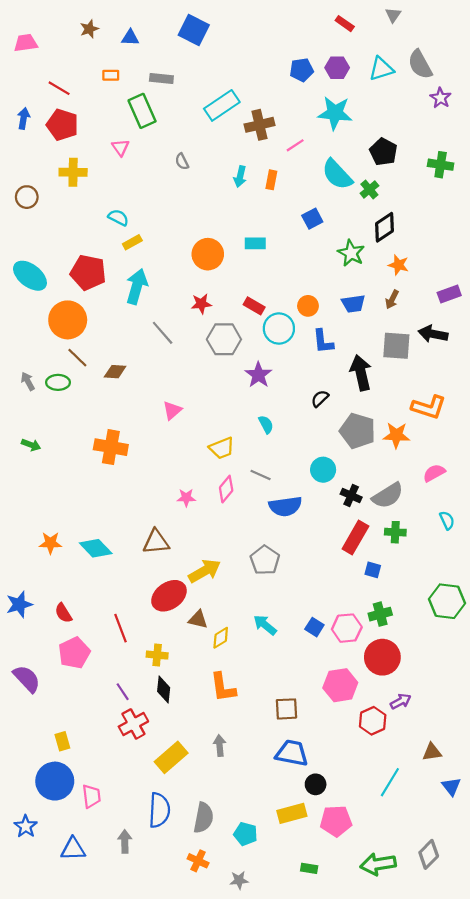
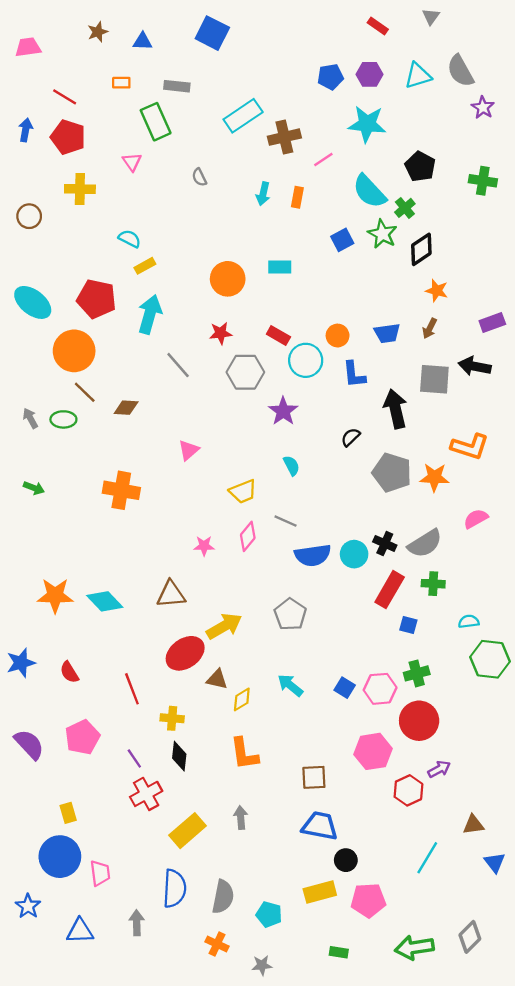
green star: (351, 253) -> (382, 234), moved
cyan circle: (323, 470) -> (354, 554), moved
cyan semicircle: (447, 520) -> (469, 621), moved, turned -72
orange star: (50, 543) -> (55, 595), size x1.4
pink pentagon: (74, 653) -> (82, 737), moved

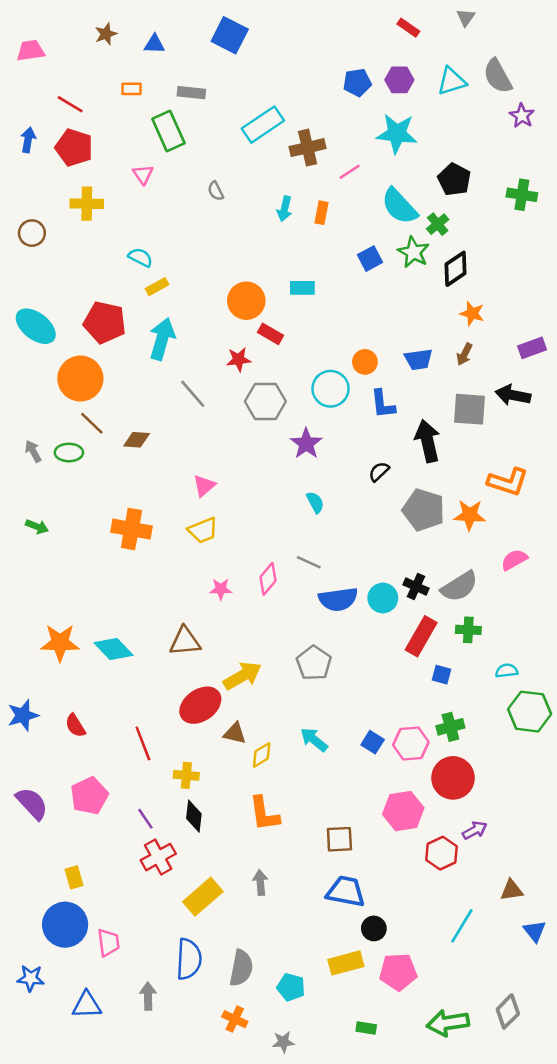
red rectangle: (278, 336) -> (271, 334), moved
yellow trapezoid: (243, 491) -> (203, 530), moved
blue star: (28, 906) -> (31, 978), turned -30

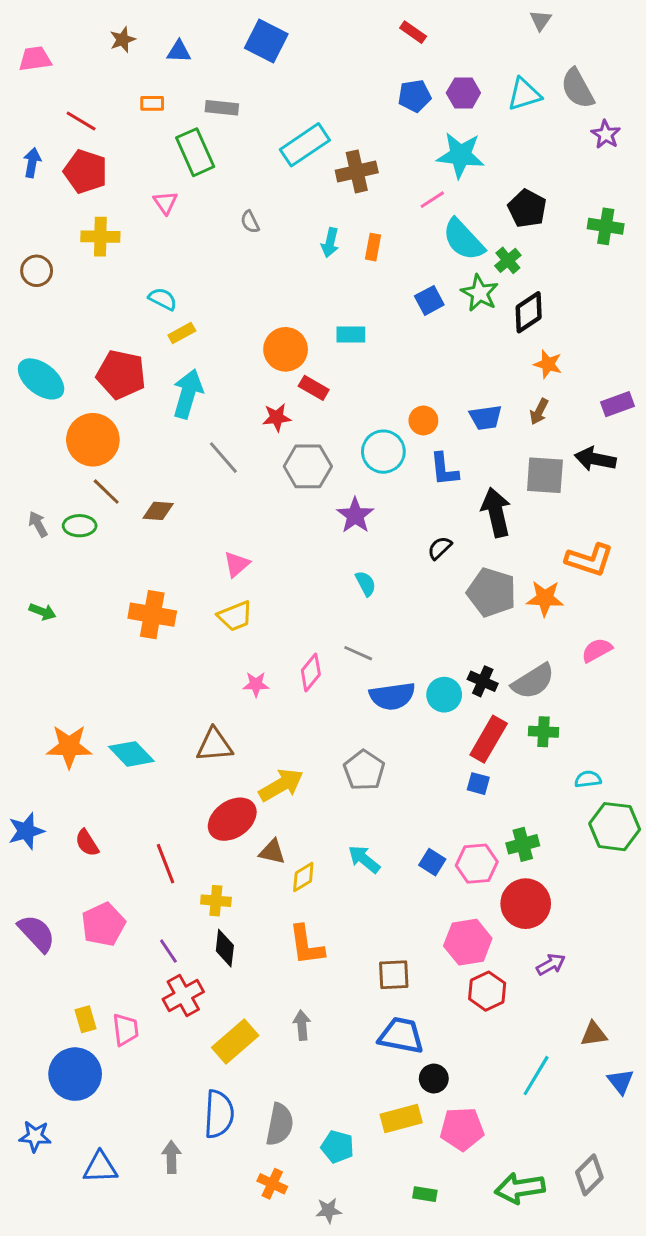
red rectangle: (408, 28) -> (413, 32), moved
pink line: (350, 172) -> (432, 200), moved
blue square: (441, 675) -> (478, 784), moved
red hexagon: (441, 853) -> (487, 991), moved
pink trapezoid: (108, 943) -> (125, 1030), moved

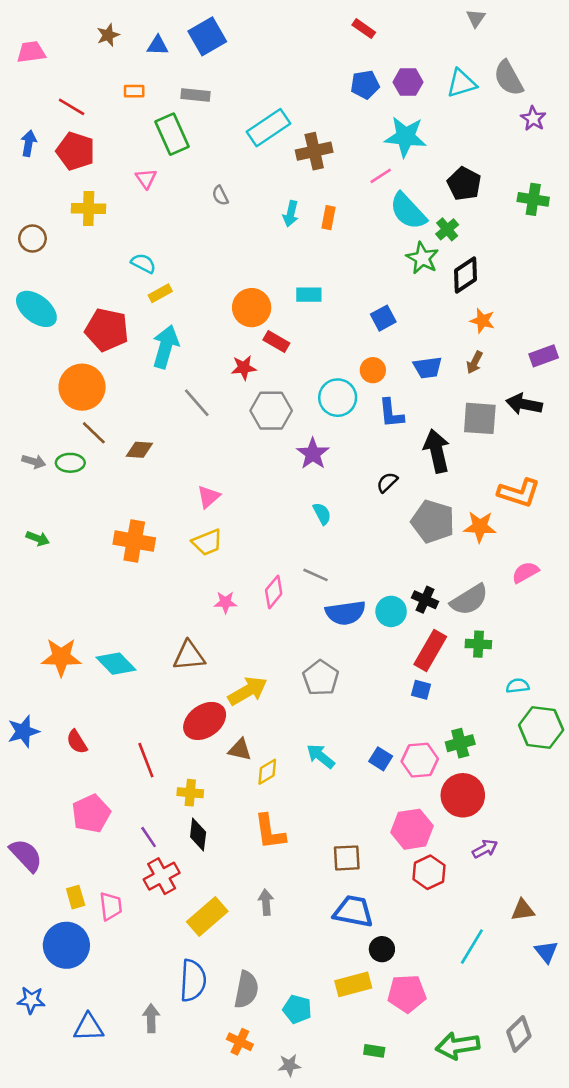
blue square: (266, 41) -> (207, 36), moved, turned 33
blue square: (429, 300) -> (383, 318), moved
cyan ellipse: (41, 379) -> (36, 309), moved
gray arrow: (38, 524) -> (34, 461), turned 135
purple semicircle: (37, 933) -> (26, 855), moved

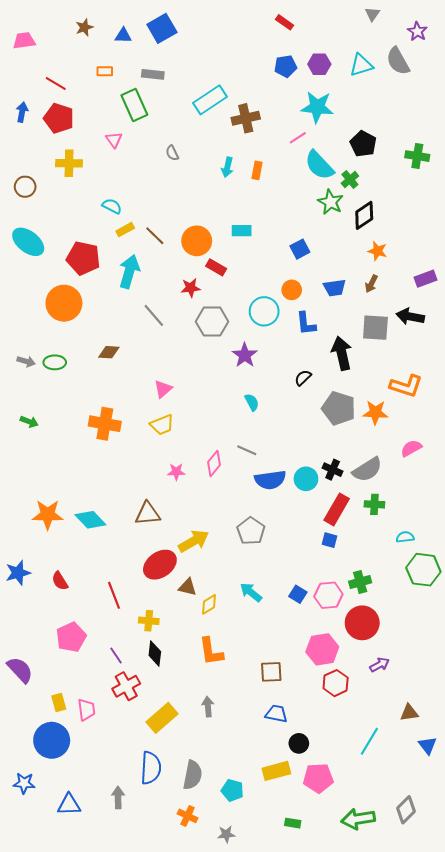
purple star: (533, 119) -> (417, 31), moved
brown line: (94, 433) -> (155, 236), moved
blue trapezoid: (353, 911) -> (276, 714), size x0.7

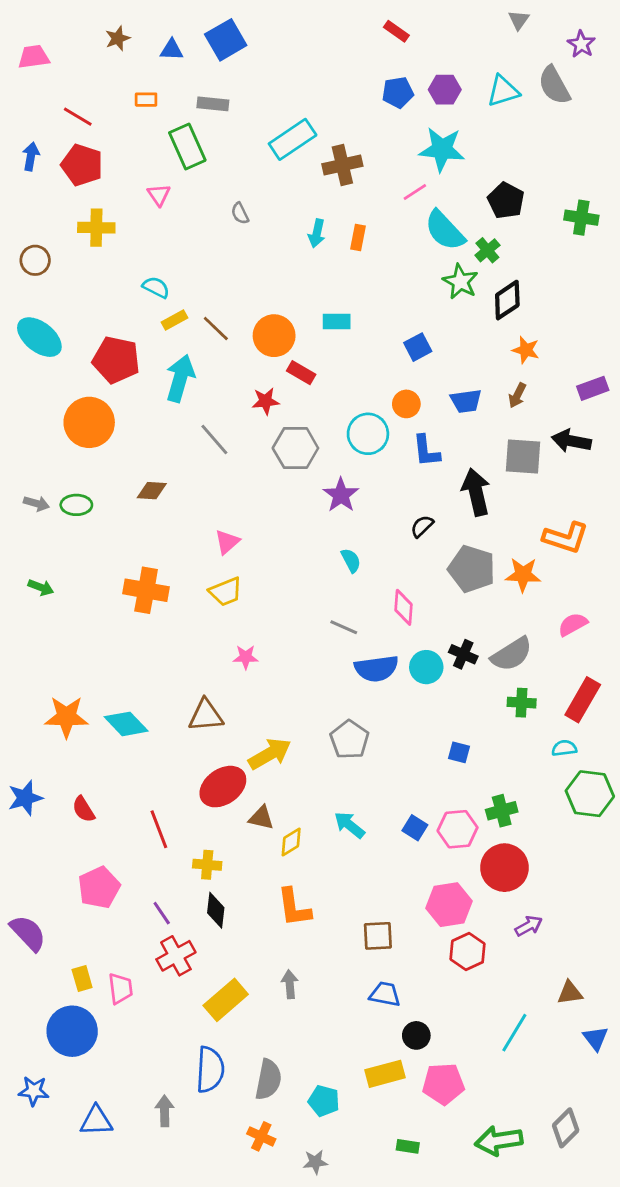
pink diamond: (214, 464) -> (404, 607), moved, turned -35
red rectangle: (337, 509) -> (583, 700), moved

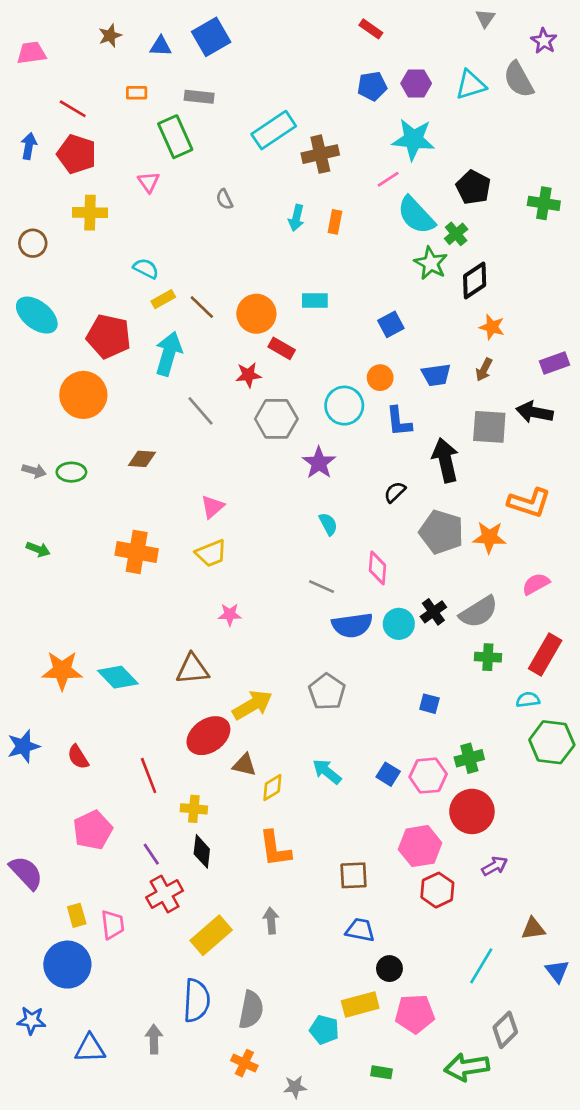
black cross: (463, 654) -> (433, 612), turned 30
cyan pentagon: (324, 1101) -> (324, 1030), moved
gray diamond: (566, 1128) -> (505, 1030), moved

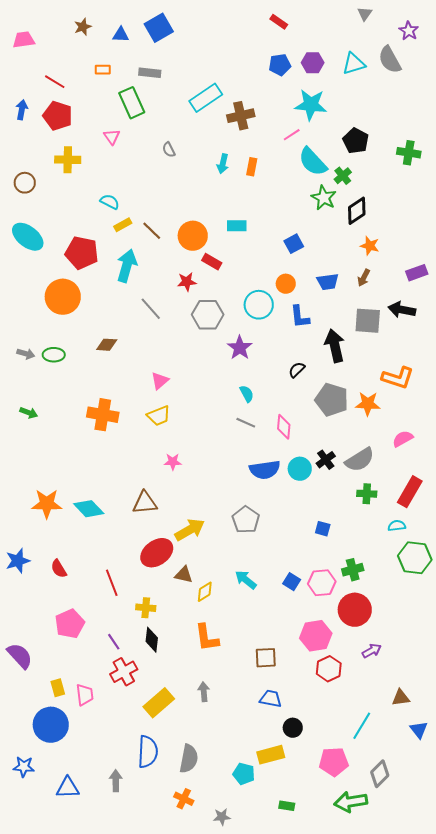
gray line: (322, 587) -> (246, 423), moved
pink pentagon: (415, 1014) -> (334, 762), moved

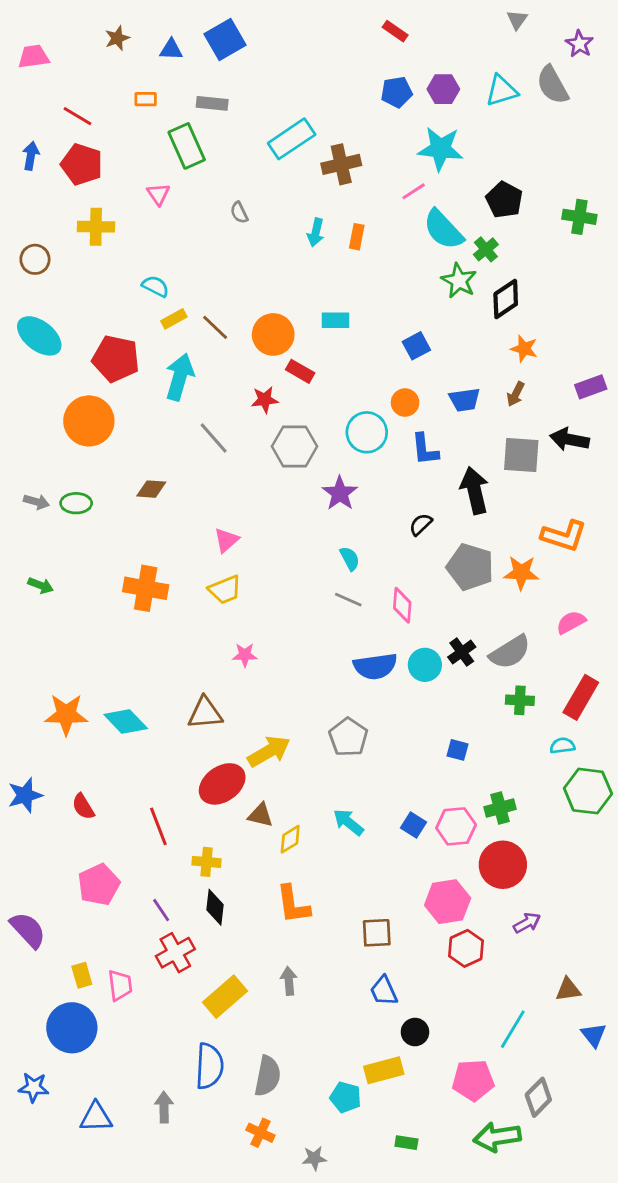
blue trapezoid: (271, 699) -> (384, 991), turned -125

